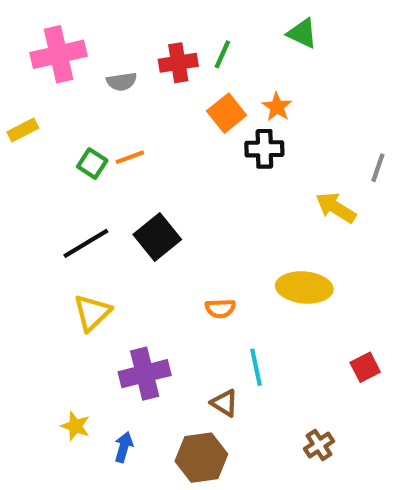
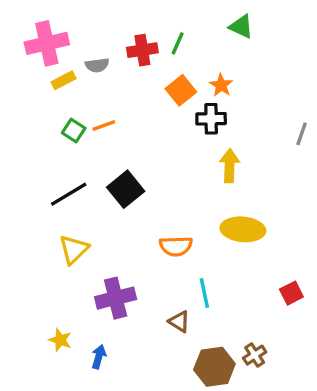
yellow rectangle: (23, 130) -> (64, 80), moved
yellow arrow: (336, 208) -> (229, 166), moved, turned 60
orange semicircle: (220, 308) -> (176, 246), size x1.4
brown hexagon: (201, 458) -> (214, 367), moved

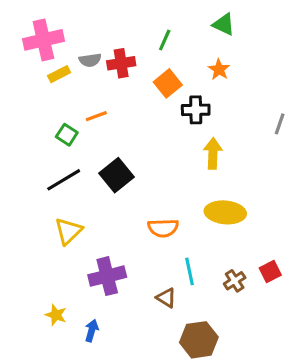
red cross: (142, 50) -> (121, 63), moved
orange star: (221, 85) -> (219, 69), moved
green square: (74, 131) -> (67, 135), moved
brown cross: (255, 355) -> (235, 281), moved

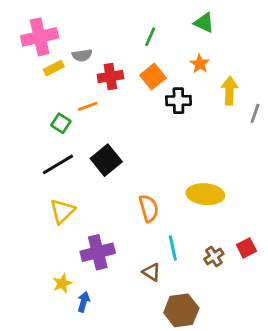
red cross: (121, 63) -> (110, 77), moved
yellow arrow: (213, 153) -> (229, 91), moved
orange semicircle: (163, 228) -> (149, 208), turned -104
yellow star: (56, 315) -> (62, 283), moved, turned 30

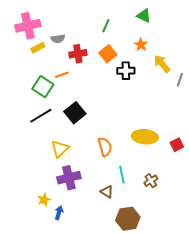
yellow arrow: (229, 91) -> (162, 64), turned -42
green square: (61, 123) -> (43, 87), size x1.5
yellow triangle: (62, 211) -> (60, 149), moved
red square: (246, 248) -> (177, 145), moved

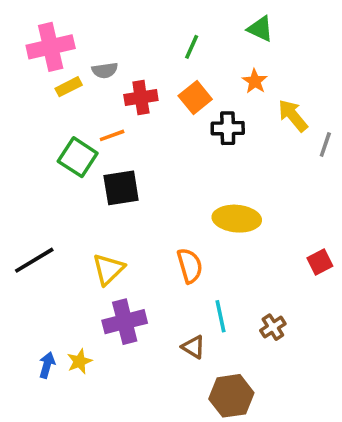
black square: (75, 113) -> (121, 188), moved, turned 30
black line: (41, 116) -> (34, 260), moved
yellow ellipse: (145, 137) -> (237, 219), moved
blue arrow: (59, 213) -> (47, 365), moved

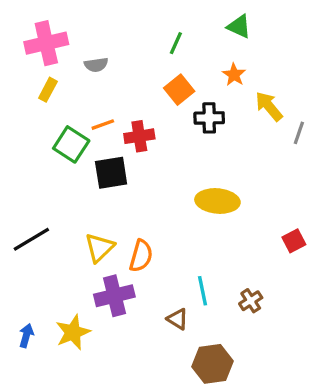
yellow rectangle: (69, 87) -> (48, 90), moved, turned -35
red cross: (141, 97) -> (139, 136), moved
orange semicircle: (190, 266) -> (141, 256), moved, turned 32
yellow star: (79, 361) -> (73, 332), size x1.5
blue arrow: (47, 365) -> (26, 336), moved

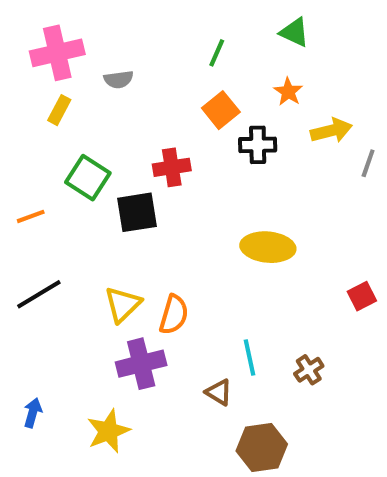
yellow arrow: (269, 106) -> (331, 131), turned 116
orange line: (103, 125) -> (31, 216), moved
yellow star: (73, 332) -> (108, 431), moved

